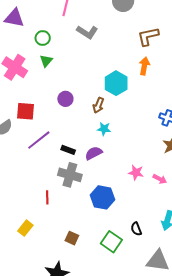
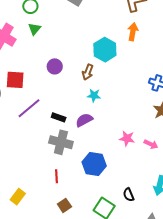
red line: (47, 197) -> (56, 176), moved
brown square: (72, 238) -> (64, 205), turned 32

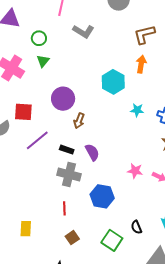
purple circle: (55, 66) -> (63, 99), size x1.5
brown arrow: (88, 72) -> (79, 121), moved
cyan star: (94, 95) -> (137, 110), moved
purple semicircle: (84, 120) -> (92, 152), turned 90
yellow rectangle: (18, 197) -> (26, 229), turned -35

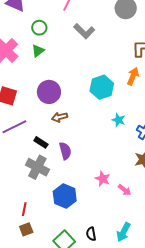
brown arrow: (79, 121) -> (60, 117), turned 42
red line: (64, 208) -> (24, 209), moved

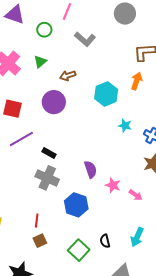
green circle: (39, 28) -> (44, 30), moved
brown arrow: (60, 117) -> (68, 76), moved
purple semicircle: (65, 151) -> (90, 169), moved

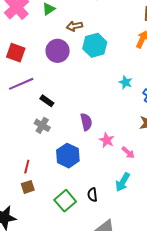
cyan hexagon: (106, 94) -> (95, 45), moved
gray cross: (47, 178) -> (42, 125), size x0.7
cyan arrow: (137, 237) -> (123, 182), moved

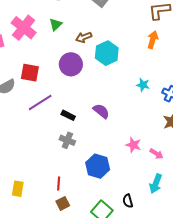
purple semicircle: (86, 122) -> (101, 111), moved, turned -30

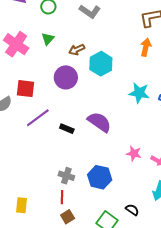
cyan star: (143, 85) -> (139, 93), size x1.5
purple semicircle: (101, 111) -> (99, 122), size x1.4
gray cross: (67, 140) -> (66, 176), moved
black semicircle: (128, 201) -> (132, 210), turned 144

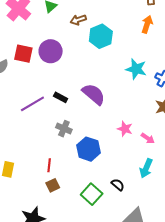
purple circle: (66, 77) -> (51, 51), moved
purple line: (38, 118) -> (32, 104), moved
gray cross: (66, 176) -> (64, 129), moved

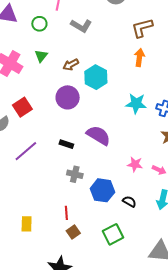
purple circle: (51, 51) -> (68, 97), moved
red square: (23, 54) -> (22, 107), turned -36
purple line: (32, 104) -> (26, 151), moved
black semicircle: (118, 185) -> (129, 202), moved
green square: (92, 194) -> (113, 234), turned 30

